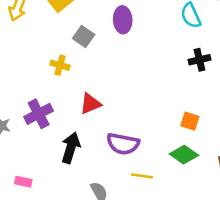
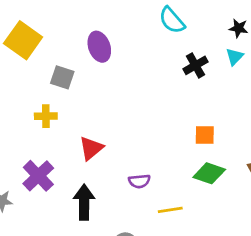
purple semicircle: (123, 144) -> (139, 181), size x0.6

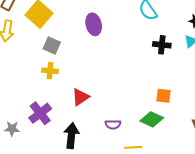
black cross: (195, 65) -> (162, 45), turned 30
gray square: (62, 77) -> (52, 46), moved
green diamond: (209, 173) -> (152, 119), moved

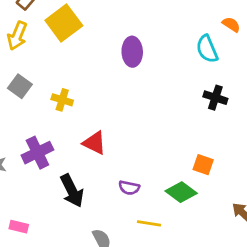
gray square: (52, 46) -> (20, 86), moved
red triangle: (80, 97) -> (94, 143), turned 48
black arrow: (71, 136) -> (72, 191), turned 135

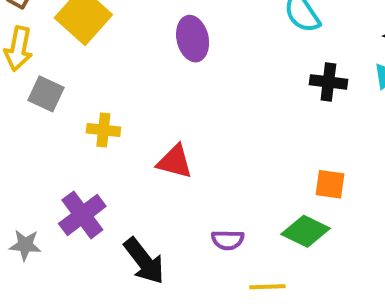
gray square: (20, 86) -> (46, 94), moved
red triangle: (94, 143) -> (175, 162), moved

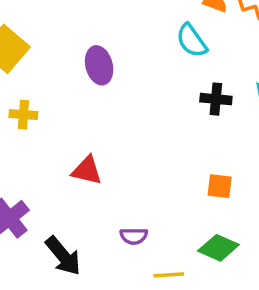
yellow cross: (103, 130) -> (23, 115), moved
green diamond: (306, 231) -> (218, 248), moved

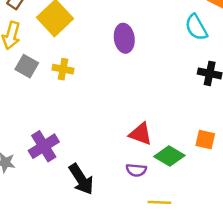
red triangle: (87, 171) -> (141, 134), moved
green diamond: (218, 248) -> (169, 156), moved

